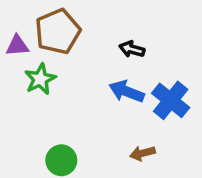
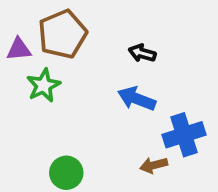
blue cross: (171, 100) -> (184, 135), moved, turned 33

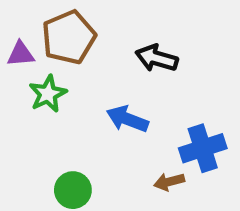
black arrow: (142, 53) -> (157, 58), size x1.4
blue arrow: (137, 99) -> (127, 119), moved

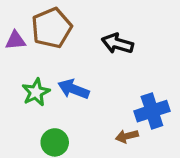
green star: (48, 94) -> (36, 92), moved
blue arrow: (127, 119) -> (74, 89), moved

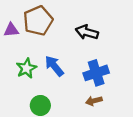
blue arrow: (74, 89) -> (54, 66), turned 30
blue cross: (152, 111) -> (96, 73), moved

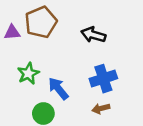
blue arrow: (54, 66) -> (58, 89), moved

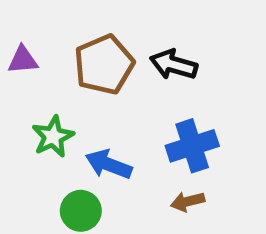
brown pentagon: (41, 22) -> (104, 65), moved
blue arrow: (58, 89) -> (109, 164), turned -30

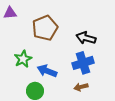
purple triangle: (23, 60) -> (10, 13), moved
black arrow: (174, 65) -> (86, 38), moved

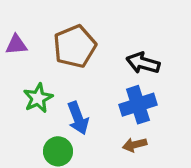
purple triangle: (10, 13) -> (16, 45), moved
blue arrow: (47, 71) -> (78, 118), turned -132

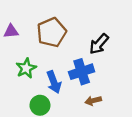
black arrow: (143, 63) -> (99, 44), turned -65
blue cross: (138, 105) -> (82, 72), moved

